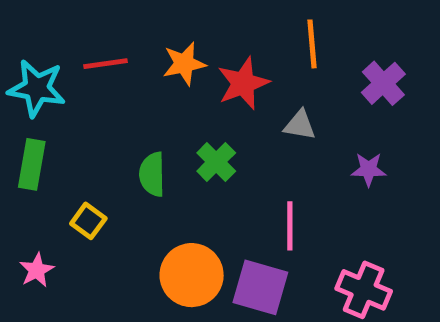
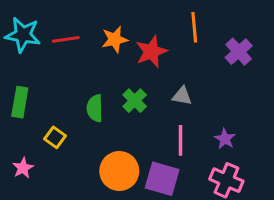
cyan star: (37, 88) -> (23, 35), moved
gray triangle: (300, 125) -> (182, 96), moved
purple star: (369, 169) -> (225, 139), moved, turned 30

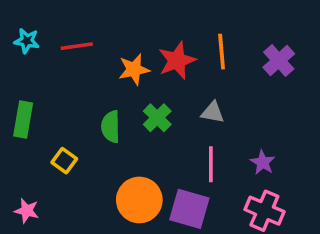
orange line: (194, 27) -> (222, 52), moved
cyan star: (23, 35) -> (27, 41), size x0.6
orange star: (115, 39) -> (134, 69), moved
pink star: (23, 168) -> (27, 211), moved, turned -30

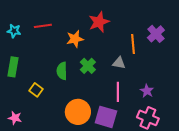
cyan star: (27, 41) -> (14, 31), moved
orange line: (222, 52) -> (133, 44), moved
red star: (177, 61) -> (99, 22), moved

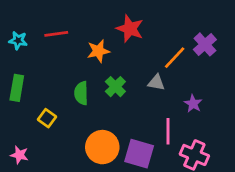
red star: (99, 22) -> (130, 29), turned -30
orange line: (133, 44) -> (175, 58), turned 48
purple star: (147, 91) -> (193, 104), moved
pink line: (118, 92) -> (168, 131), moved

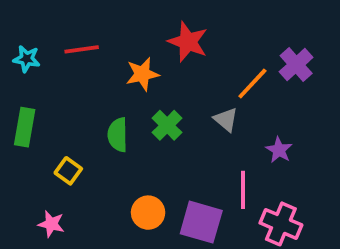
gray triangle: (156, 83) -> (226, 120), turned 30
orange circle: (102, 147) -> (148, 213), size x0.7
pink star: (19, 155) -> (51, 224), moved

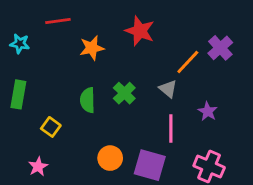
red line: (82, 49) -> (58, 21), moved
orange star: (142, 74) -> (92, 48), moved
pink line: (243, 190) -> (171, 128), moved
pink star: (51, 224) -> (38, 167), turned 30

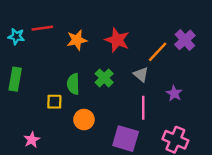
red line: (58, 21) -> (42, 28), moved
red star: (140, 31) -> (117, 40), moved
yellow square: (51, 127) -> (54, 102), moved, turned -35
orange circle: (110, 158) -> (84, 120), moved

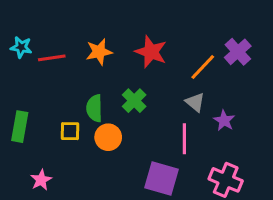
red line: (42, 28) -> (52, 58), moved
gray triangle: (141, 74) -> (195, 102), moved
green rectangle: (15, 79) -> (20, 127), moved
orange circle: (84, 120) -> (108, 137), moved

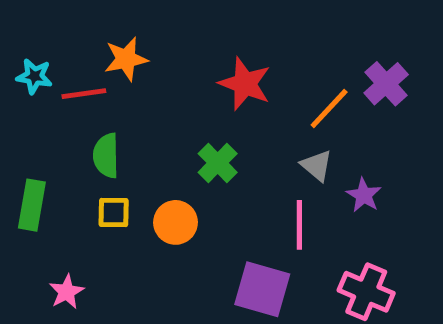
orange star: (99, 52) -> (126, 59), moved
green semicircle: (94, 108) -> (106, 156), moved

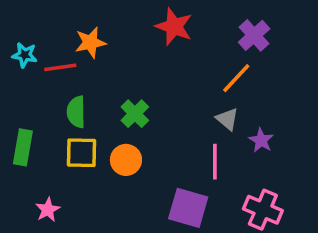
red star: (245, 84) -> (174, 27), moved
purple cross: (386, 84) -> (254, 35), moved
green cross: (218, 163) -> (135, 114), moved
yellow square: (114, 213) -> (82, 153), size x1.4

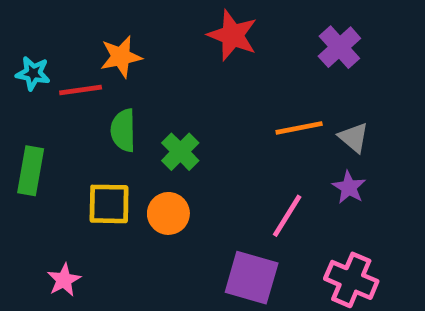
orange line: (236, 78) -> (299, 128), moved, turned 36
green semicircle: (76, 112) -> (123, 130), moved
gray triangle: (227, 119) -> (354, 137), moved
green rectangle: (23, 147) -> (31, 171), moved
pink line: (215, 162) -> (287, 216), turned 32

